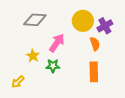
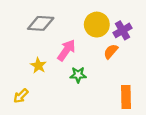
orange semicircle: (95, 44) -> (111, 51), turned -120
green star: (53, 66) -> (78, 75), moved
orange rectangle: (94, 72) -> (126, 97), moved

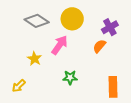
gray diamond: (41, 23) -> (37, 21), turned 30
yellow circle: (97, 25) -> (72, 19), moved
green star: (78, 75) -> (70, 77), moved

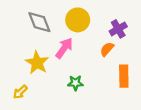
gray diamond: (37, 21) -> (39, 22), turned 35
yellow star: (34, 59) -> (37, 63), size x1.5
orange rectangle: (113, 87) -> (124, 76), moved

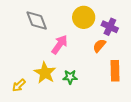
yellow circle: (78, 20) -> (84, 17), moved
purple cross: (118, 29) -> (110, 27), turned -35
yellow star: (37, 63) -> (45, 73), moved

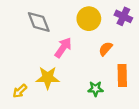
purple cross: (110, 27) -> (123, 16), moved
yellow star: (45, 73) -> (48, 78), turned -30
green star: (70, 77) -> (96, 89), moved

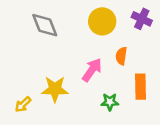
pink arrow: (63, 48) -> (92, 70), moved
orange semicircle: (106, 49) -> (121, 56), turned -32

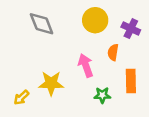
purple cross: (142, 19) -> (131, 29), moved
pink arrow: (92, 70) -> (86, 65), turned -55

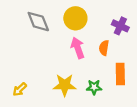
yellow circle: (95, 20) -> (75, 18), moved
pink arrow: (86, 65) -> (78, 48), moved
yellow star: (51, 83) -> (65, 85), moved

